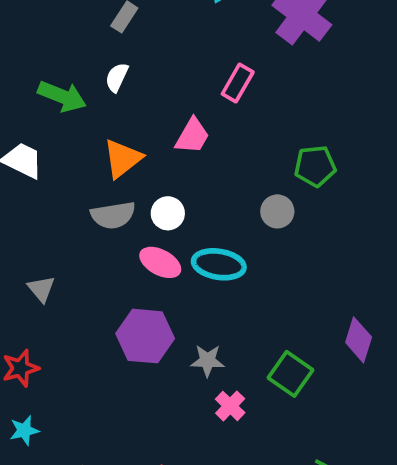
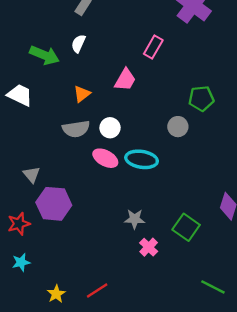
orange triangle: (122, 159) -> (82, 94), size x0.7
purple hexagon: (145, 336) -> (54, 204), moved

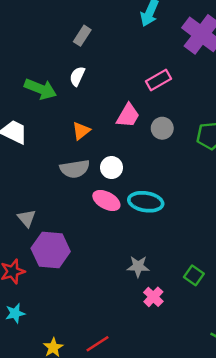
pink rectangle: (153, 47) -> (158, 80), turned 30
gray circle: (178, 127) -> (162, 128), moved
green square: (186, 227) -> (194, 275), size x0.7

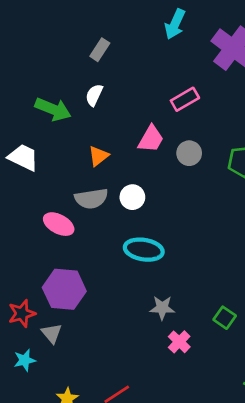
pink ellipse: (106, 200) -> (59, 224), moved
cyan ellipse: (146, 202) -> (144, 250), moved
gray triangle: (27, 218) -> (52, 333), moved

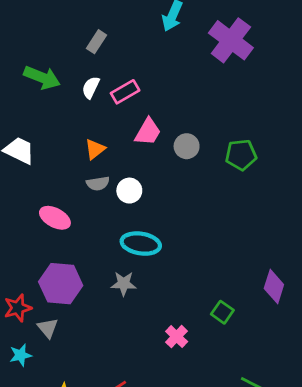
pink rectangle: (185, 99) -> (125, 92), moved
green arrow: (53, 109) -> (42, 77), moved
gray semicircle: (91, 199) -> (98, 183), moved, size x0.7
gray star: (162, 308) -> (124, 284), moved

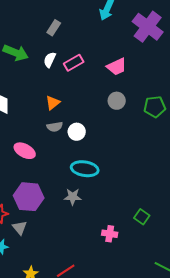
pink trapezoid: (148, 132) -> (117, 67), moved, turned 35
pink cross: (177, 337) -> (110, 234), turned -35

